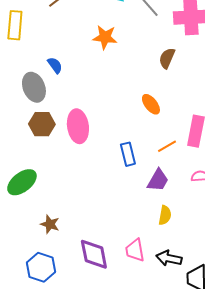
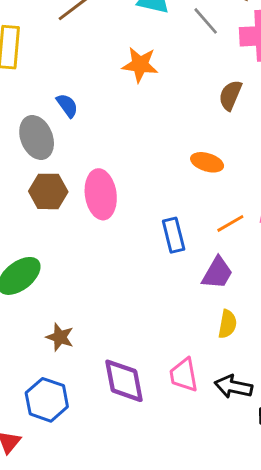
orange ellipse: (151, 104) -> (207, 162), turned -35

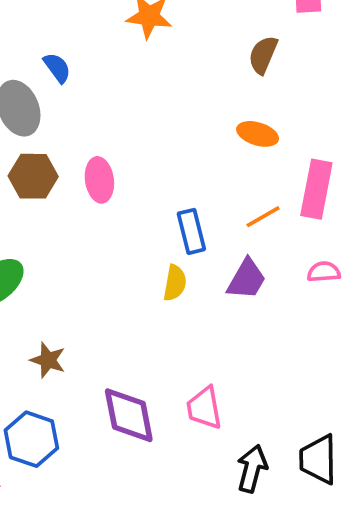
orange ellipse: (207, 162) -> (258, 134), moved
pink ellipse: (101, 194) -> (99, 180), size x0.7
yellow semicircle: (227, 324) -> (175, 283), moved
black arrow: (233, 387) -> (252, 469), moved, turned 93

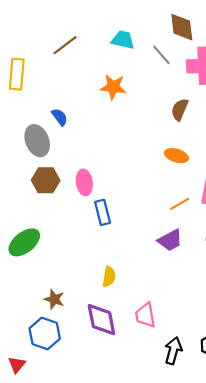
blue rectangle: (191, 231) -> (103, 212), moved
purple trapezoid: (247, 279) -> (170, 240), turned 32
yellow semicircle: (175, 283) -> (109, 277), moved
brown star: (48, 360) -> (54, 299), moved

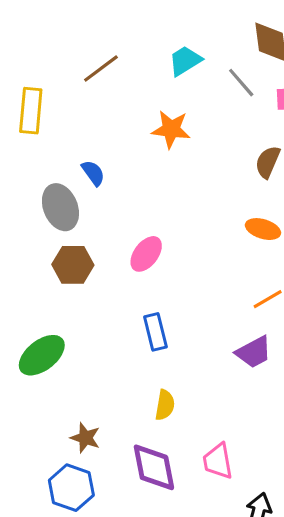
cyan trapezoid: (123, 40) -> (185, 61), turned -45
pink ellipse: (84, 182) -> (146, 254), moved, turned 45
blue rectangle: (103, 212) -> (155, 332), moved

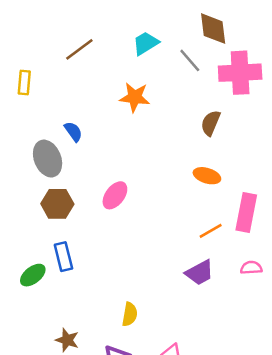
yellow rectangle: (31, 111) -> (24, 82), size x0.7
blue rectangle: (155, 332) -> (63, 257), moved
green ellipse: (42, 355) -> (33, 275), size x0.7

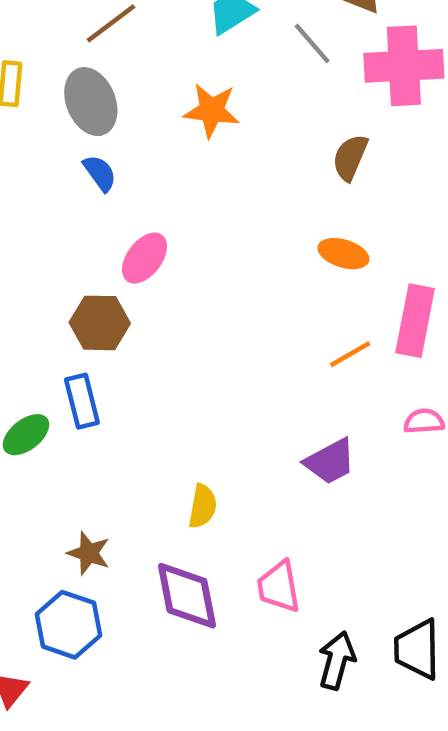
gray ellipse: (48, 159) -> (91, 102), moved
pink ellipse: (115, 195) -> (145, 258), moved
brown hexagon: (57, 204) -> (100, 323), moved
purple trapezoid: (200, 273) -> (330, 461), moved

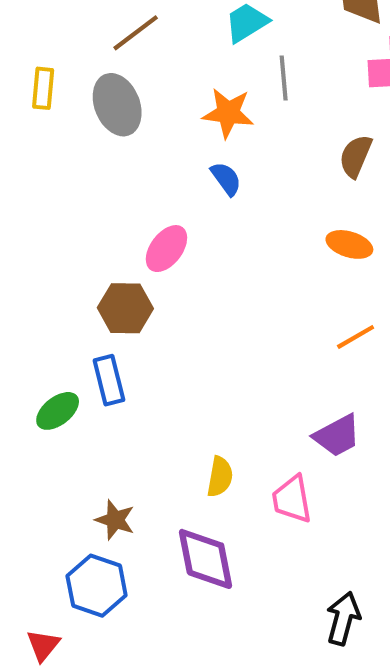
gray line: (312, 43) -> (284, 78), moved, turned 36
blue semicircle: (100, 173) -> (226, 179), moved
pink trapezoid: (279, 587) -> (292, 499), moved

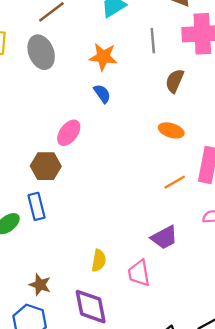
gray line: (284, 78) -> (153, 41), moved

